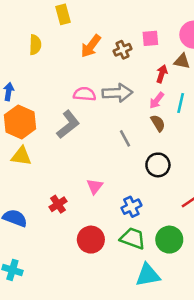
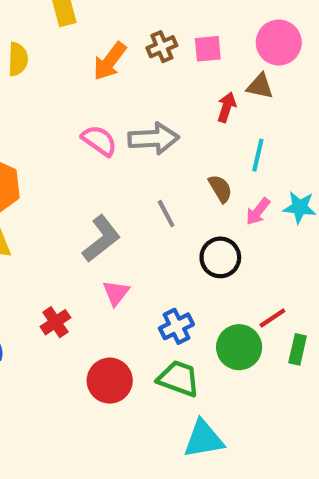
brown cross: (122, 50) -> (162, 47), moved
pink semicircle: (85, 94) -> (99, 141), turned 30
pink arrow: (157, 100) -> (258, 212), moved
gray L-shape: (68, 124) -> (101, 239), moved
green circle: (169, 240) -> (239, 347), moved

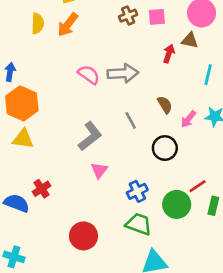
orange arrow: (110, 61) -> (68, 25), moved
cyan line: (258, 155) -> (208, 75), moved
red cross: (55, 322) -> (42, 189), moved
red circle: (110, 381) -> (83, 236), moved

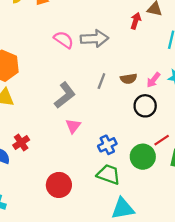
brown semicircle: (165, 105) -> (129, 79), moved, turned 112
gray line: (131, 120) -> (101, 81), turned 49
black circle: (165, 148) -> (145, 106), moved

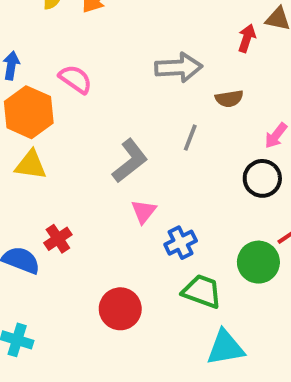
pink semicircle: (64, 40) -> (75, 79), moved
brown semicircle: (129, 79) -> (229, 99), moved
blue cross: (107, 145) -> (181, 243), moved

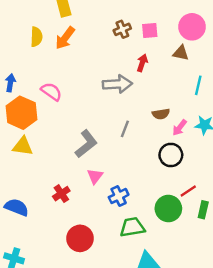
red arrow: (247, 38) -> (142, 63), moved
brown semicircle: (229, 99) -> (161, 114), moved
red cross: (58, 239) -> (61, 194), moved
green trapezoid: (202, 291) -> (132, 227), turned -30

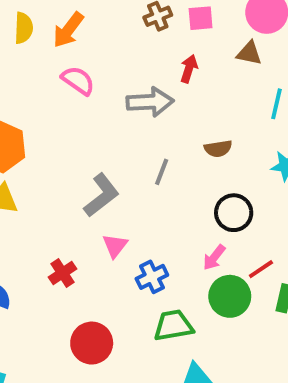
pink semicircle: (51, 92) -> (78, 80), moved
pink arrow: (180, 128) -> (214, 257), moved

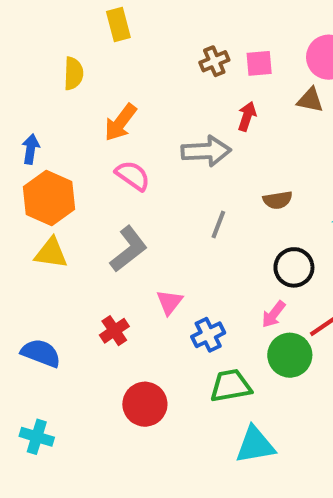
orange arrow: (68, 30) -> (120, 122), moved
pink semicircle: (78, 80) -> (133, 176), moved
gray L-shape: (101, 195) -> (129, 249), moved

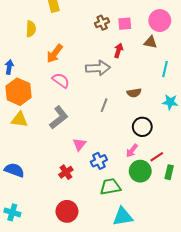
red cross: (114, 331) -> (66, 172), moved
red circle: (145, 404) -> (67, 211), moved

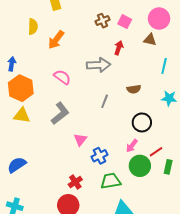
pink square: (125, 24) -> (125, 22), turned 32
orange arrow: (55, 54) -> (56, 40), moved
blue semicircle: (14, 170) -> (17, 165), turned -54
red cross: (66, 172) -> (75, 182), moved

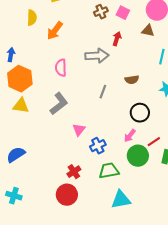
pink semicircle: (62, 77) -> (61, 68), turned -126

